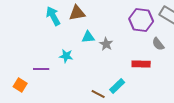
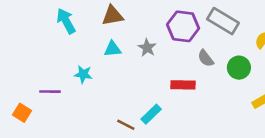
brown triangle: (77, 13) -> (113, 16), moved
gray star: (106, 44) -> (147, 48), moved

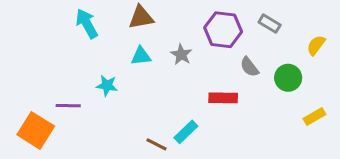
gray rectangle: (223, 21) -> (270, 24), size x0.6
orange square: (22, 113) -> (36, 130), size x1.6

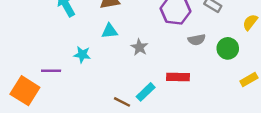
gray star: (181, 55) -> (139, 47), moved
gray semicircle: (249, 67) -> (197, 40), turned -63
red rectangle: (223, 98) -> (178, 77), moved

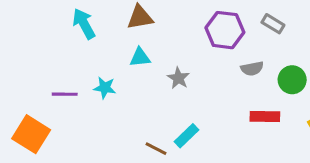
purple line: (51, 71) -> (65, 94), moved
red rectangle: (178, 77) -> (265, 117), moved

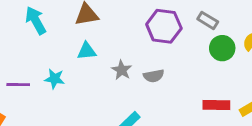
gray semicircle: (252, 69) -> (154, 76), moved
green circle: (292, 80) -> (222, 48), moved
red rectangle: (265, 117) -> (216, 105), moved

